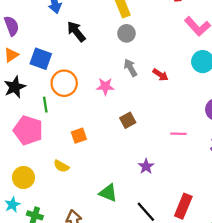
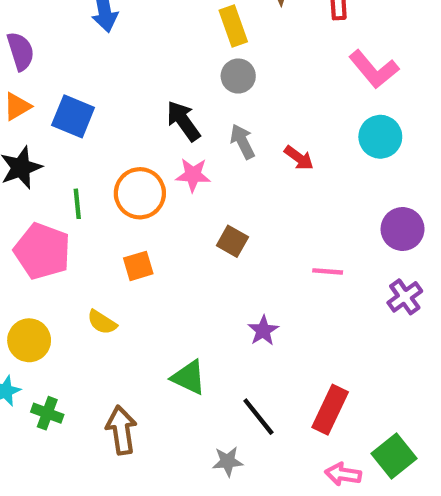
black arrow: (76, 31) -> (183, 121), moved
orange circle: (64, 83) -> (140, 193), moved
brown square: (128, 120) -> (232, 241), turned -35

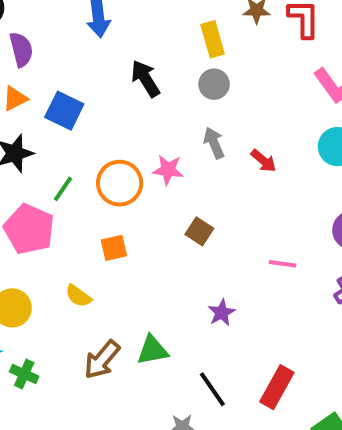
black arrow: (183, 121) -> (145, 79), moved
green line: (77, 204) -> (63, 189), turned 36
green triangle: (189, 377) -> (152, 350), turned -40
brown arrow: (121, 430) -> (102, 360), moved, turned -135

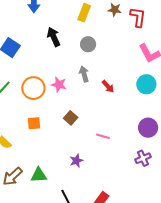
yellow rectangle: (213, 39) -> (84, 13), moved, turned 30
orange square: (114, 248) -> (34, 123), moved
pink line: (283, 264) -> (103, 136), moved

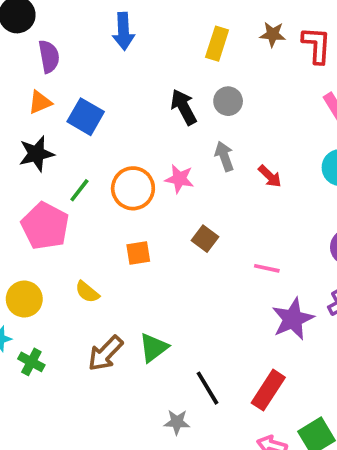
black arrow: (54, 37) -> (184, 107), moved
purple star: (76, 161) -> (293, 319), moved, size x1.6
green triangle: (39, 175) -> (154, 348), turned -30

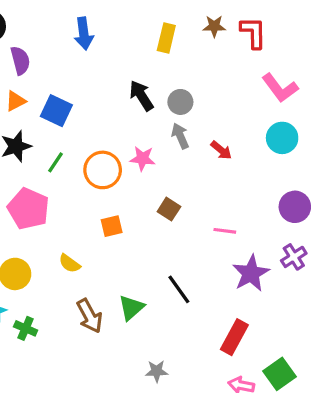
gray circle: (228, 101) -> (180, 102), moved
green line: (79, 190) -> (55, 162), moved
brown arrow: (105, 353) -> (90, 316), turned -68
black line: (207, 388) -> (179, 289), moved

